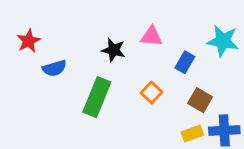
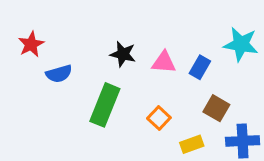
pink triangle: (151, 36) -> (164, 62), moved
orange square: (151, 93) -> (159, 118), moved
yellow rectangle: (192, 134) -> (192, 144), moved

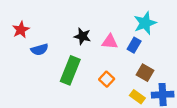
cyan star: (241, 44) -> (145, 23), moved, turned -30
yellow rectangle: (192, 144) -> (137, 97), moved, turned 56

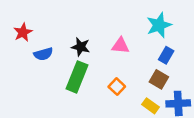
black star: (82, 36) -> (81, 47), moved
blue rectangle: (134, 45) -> (166, 55), moved

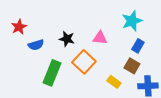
green rectangle: (77, 77) -> (52, 73), moved
orange square: (117, 87) -> (84, 62), moved, size x1.6
yellow rectangle: (151, 106) -> (114, 82), moved

